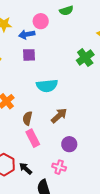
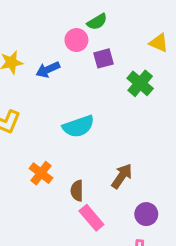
pink circle: (41, 21) -> (76, 40), moved
purple square: (29, 55) -> (103, 58), moved
cyan semicircle: (47, 86) -> (78, 126), moved

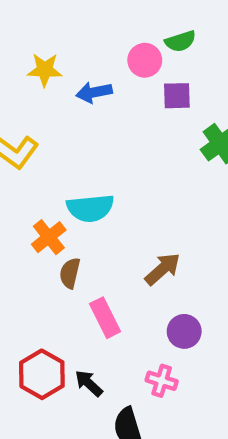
cyan semicircle: (78, 126) -> (90, 208), moved
brown semicircle: (77, 191) -> (70, 273), moved

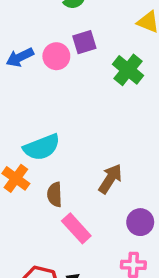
pink circle: (145, 60) -> (56, 56), moved
brown semicircle: (70, 273) -> (55, 194), moved

